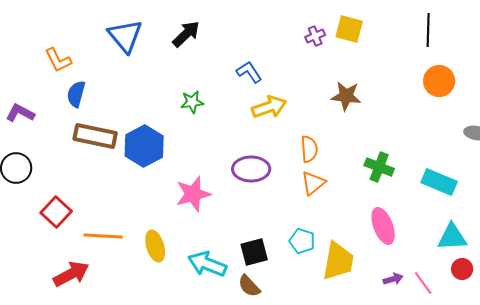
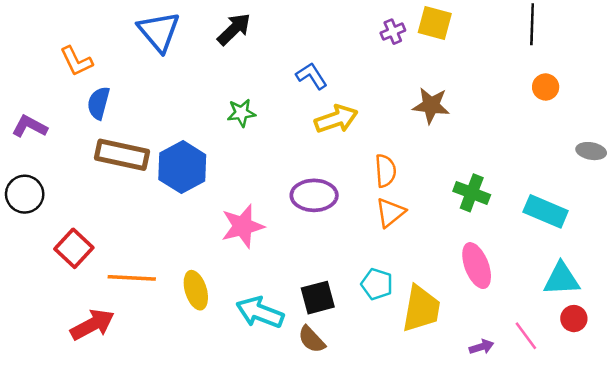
orange circle: (439, 81) -> (546, 87), size x0.7
purple arrow: (393, 279) -> (482, 347), moved

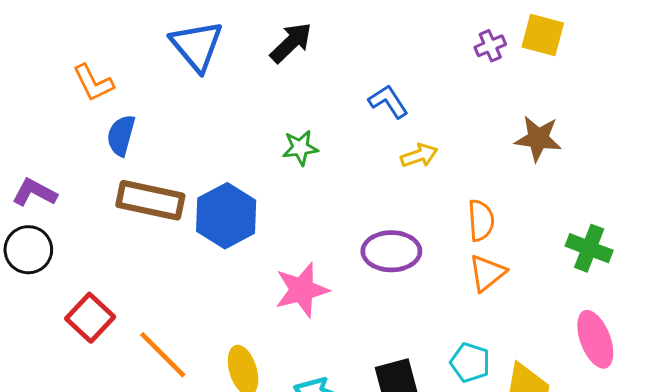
yellow arrow: (336, 119) -> (419, 155), size x0.7
purple L-shape: (30, 126) -> (35, 193), moved
orange line: (132, 278) -> (163, 355), turned 42

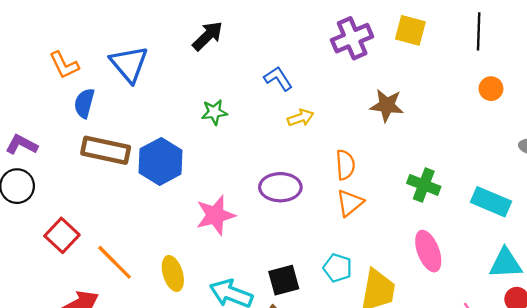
yellow square: (543, 35) -> (410, 30), moved
blue triangle: (197, 46) -> (129, 64), moved
purple cross: (490, 46) -> (352, 38), size x1.8

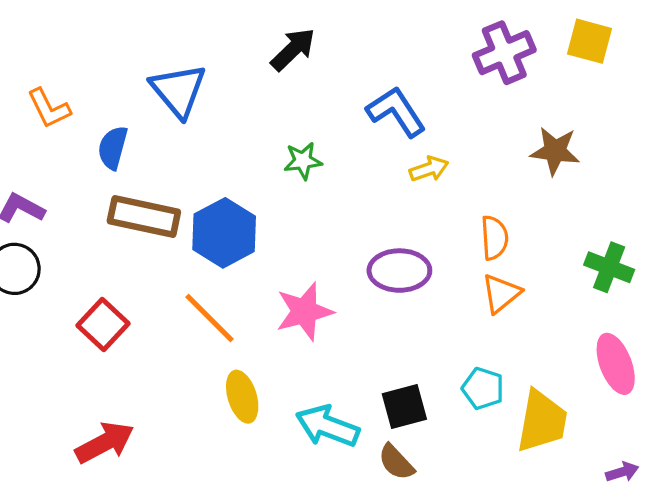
orange L-shape: (64, 65) -> (49, 108), moved
blue L-shape: (278, 79) -> (396, 112), size x1.4
red square: (62, 235) -> (103, 325), moved
orange line: (115, 262) -> (209, 318), moved

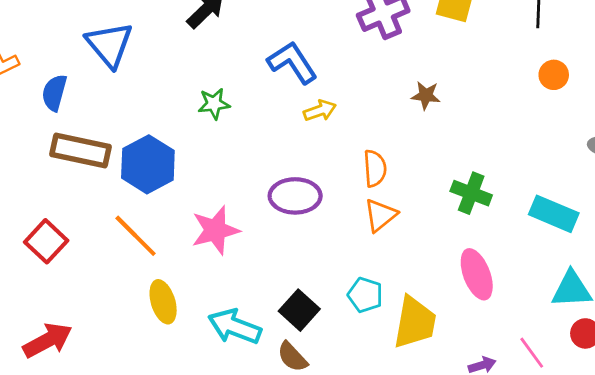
brown star: (555, 151) -> (426, 95), size x0.7
black square: (404, 406) -> (299, 310), turned -33

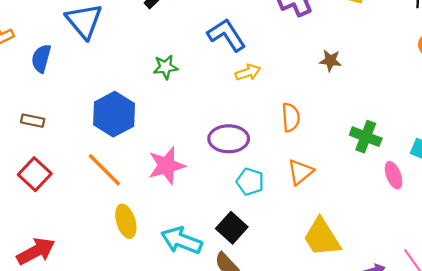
brown rectangle: (81, 151) -> (33, 121), moved, size x0.5
orange triangle: (380, 215) -> (300, 172), moved
pink ellipse: (477, 274) -> (394, 175), moved, size x0.7
cyan pentagon: (365, 295) -> (250, 182), moved
yellow trapezoid: (415, 322) -> (322, 237), turned 138

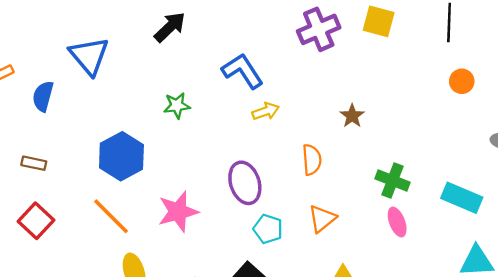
brown star: (330, 61) -> (352, 116), moved, turned 30
purple ellipse: (229, 139) -> (245, 183), turned 72
pink ellipse: (394, 175) -> (397, 222), moved

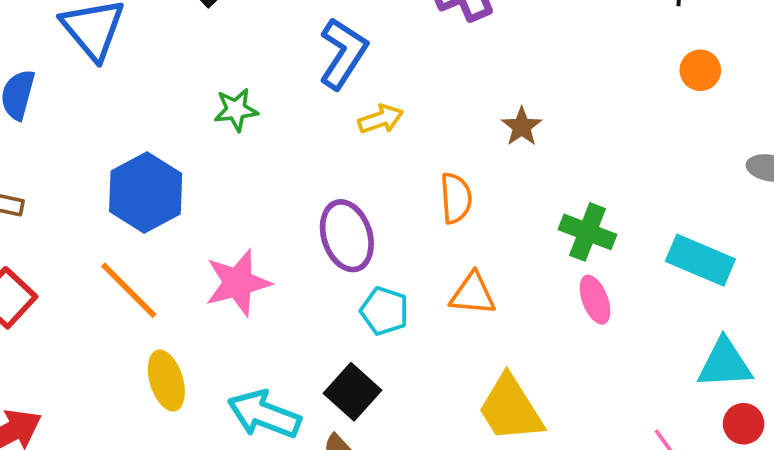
blue L-shape: (243, 71) -> (343, 53), turned 66
orange triangle: (322, 219) -> (473, 294), turned 44

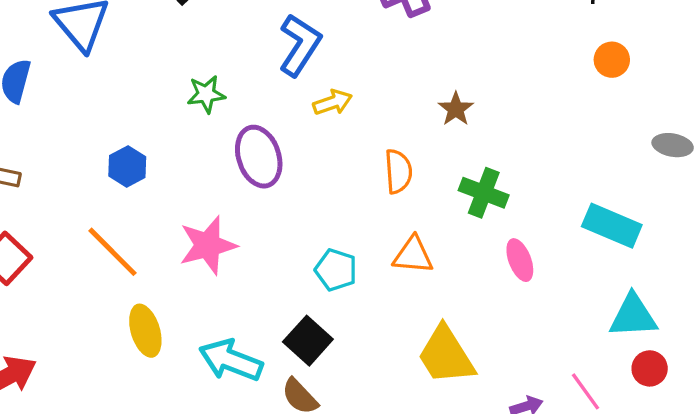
blue hexagon: (146, 192) -> (127, 166), size x0.6
green cross: (588, 232) -> (484, 193), moved
purple ellipse: (347, 236) -> (259, 157), moved

